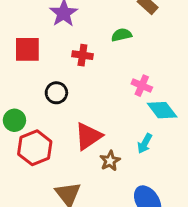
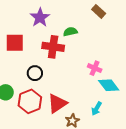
green semicircle: (122, 35) -> (70, 32), moved
red cross: (82, 55) -> (53, 47), size x1.5
red hexagon: (35, 148) -> (30, 101), moved

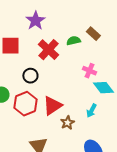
brown rectangle: (99, 11) -> (93, 34), moved
green semicircle: (70, 32) -> (73, 41), moved
red cross: (53, 47) -> (48, 50), turned 35

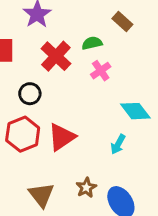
brown rectangle: (93, 34) -> (122, 21), moved
pink cross: (89, 71) -> (101, 71), moved, turned 32
brown star: (67, 123) -> (86, 188), moved

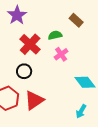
black circle: (30, 94) -> (24, 71), moved
cyan arrow: (118, 144) -> (81, 111), moved

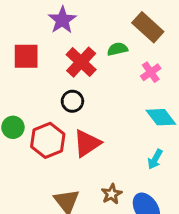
brown rectangle: (76, 20) -> (148, 27), size x1.5
pink cross: (61, 54) -> (151, 72), moved

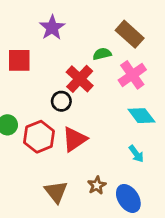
red cross: (81, 62) -> (80, 79), moved
pink cross: (151, 72) -> (132, 75), size x1.5
cyan arrow: (155, 159) -> (136, 154), turned -66

